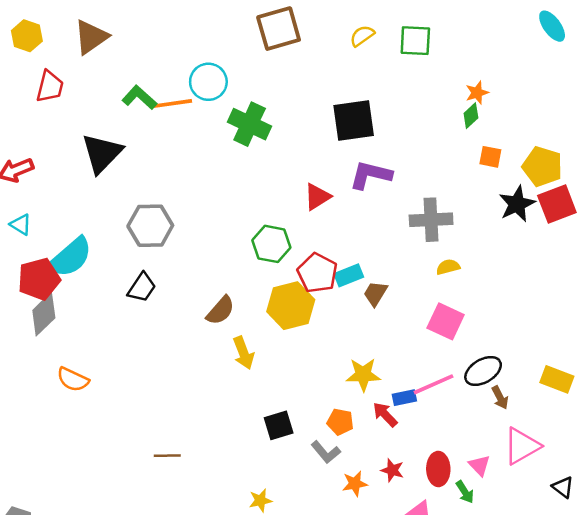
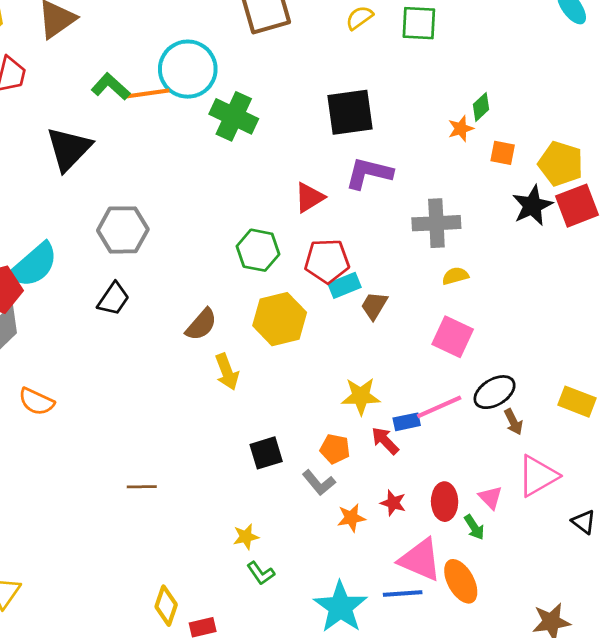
cyan circle: (208, 82) -> (188, 69), size x1.4
orange star: (477, 93) -> (461, 129), moved
red pentagon: (317, 273) -> (327, 261), moved, turned -30

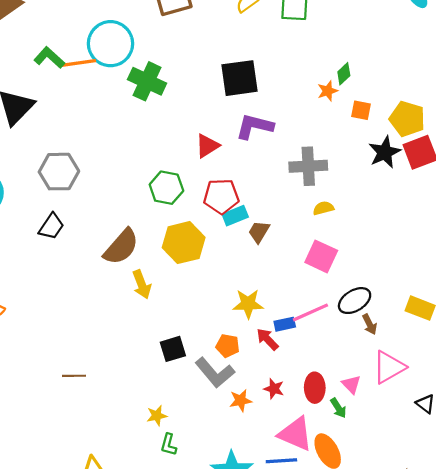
brown semicircle: (201, 325) -> (121, 247), size x1.4
gray L-shape: (319, 483) -> (215, 373), size x1.5
green L-shape: (261, 573) -> (169, 445), turned 50

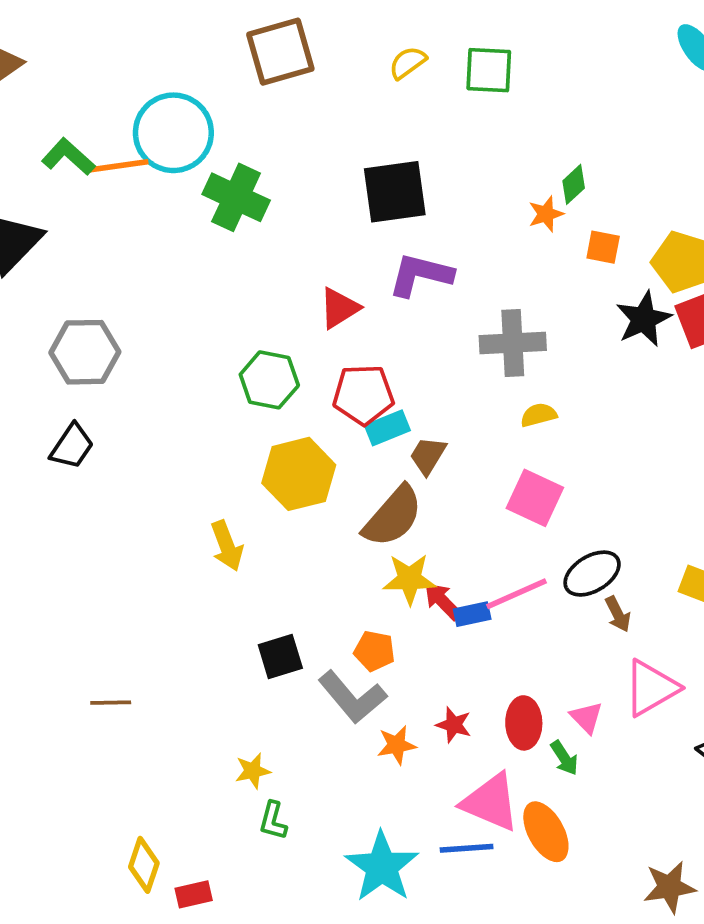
brown semicircle: (121, 247) -> (393, 516), moved
red arrow: (267, 339) -> (443, 601), moved

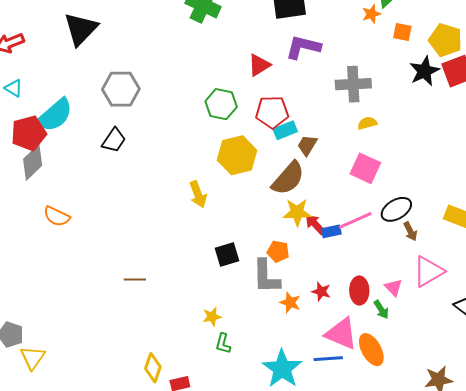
gray L-shape: (352, 697) -> (266, 276), turned 39
orange star: (397, 745) -> (290, 303), turned 30

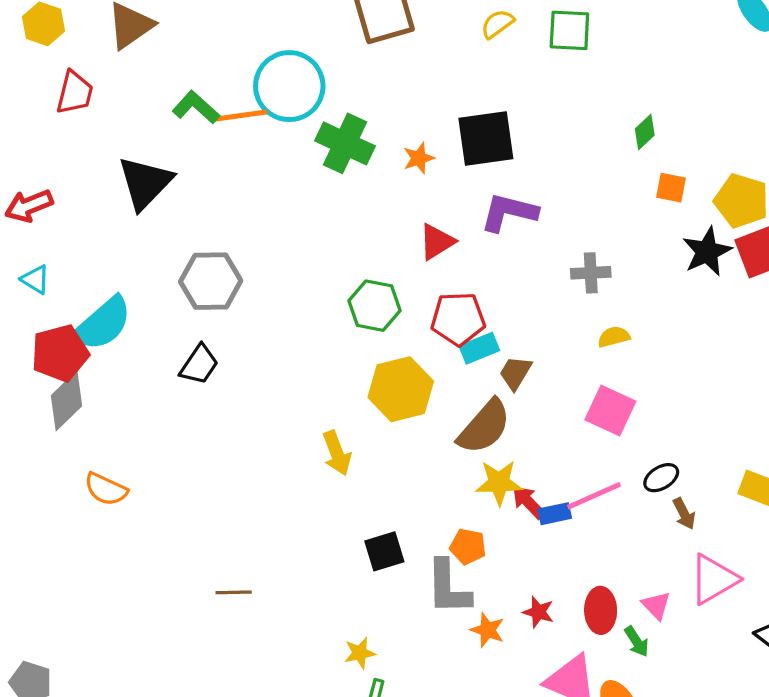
orange star: (371, 14) -> (419, 158), moved
gray cross: (353, 84) -> (591, 273), size x0.7
black ellipse: (396, 209) -> (661, 478), size x0.7

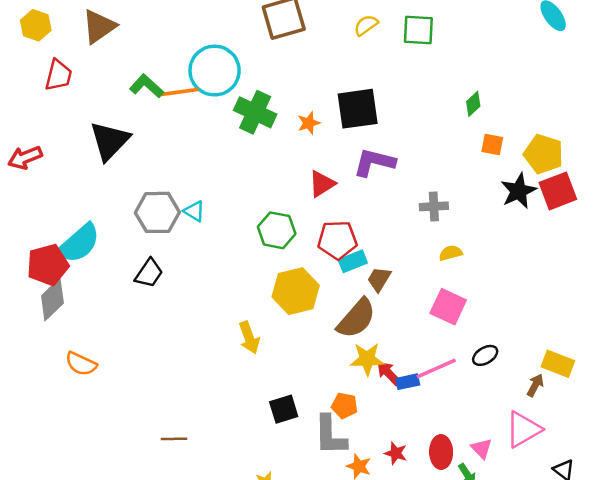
cyan triangle: (35, 279) -> (194, 211), moved
brown arrow: (684, 514) -> (535, 385), moved, turned -125

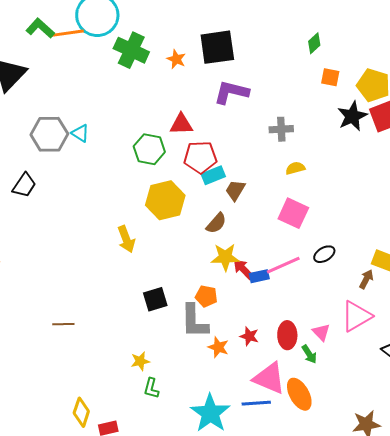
orange star: (309, 123) -> (176, 59), turned -30
red triangle: (322, 184) -> (181, 124), moved, turned 30
black trapezoid: (149, 273) -> (24, 185), moved
brown semicircle: (356, 318) -> (216, 223), size x0.6

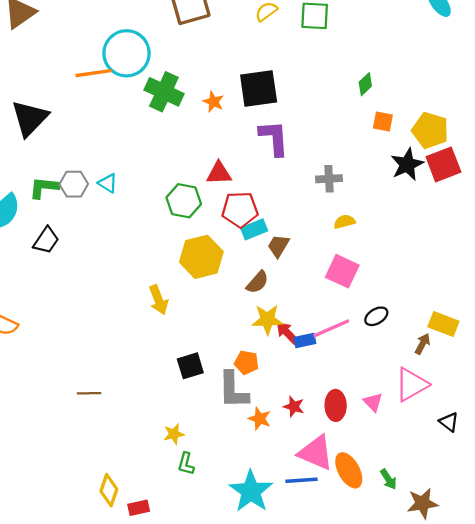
green L-shape: (40, 28) -> (44, 188), moved, turned -36
purple L-shape: (231, 92) -> (274, 138), turned 72
gray hexagon: (49, 134) -> (74, 184), size x0.7
green arrow: (309, 354) -> (388, 479), moved

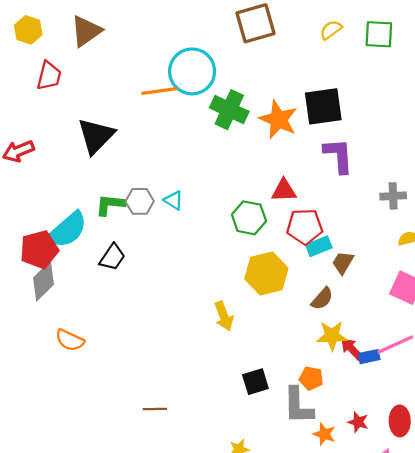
orange star: (213, 102) -> (278, 119), size x1.8

